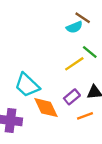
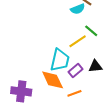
cyan trapezoid: (27, 85) -> (60, 60), moved, turned -120
orange line: (85, 116) -> (74, 93), moved

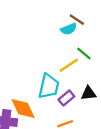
orange diamond: (53, 80) -> (23, 108), moved

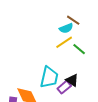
yellow line: (69, 65) -> (64, 42), moved
black triangle: (89, 93) -> (72, 80), moved, turned 40

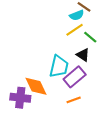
black triangle: (72, 80) -> (83, 55), moved
purple rectangle: (64, 87) -> (75, 77), size x1.5

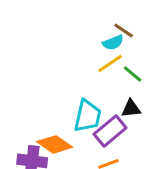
black triangle: (83, 55) -> (131, 108), moved, turned -40
orange diamond: (36, 86) -> (55, 144), turned -30

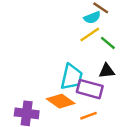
purple rectangle: (110, 131) -> (90, 89), turned 55
orange diamond: (55, 144) -> (61, 101), moved

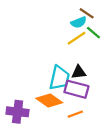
green line: (108, 43) -> (93, 33), moved
black triangle: (107, 71) -> (79, 72), moved

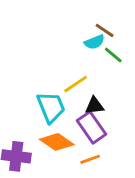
yellow line: (76, 38) -> (76, 84), moved
cyan trapezoid: (59, 78) -> (51, 107), moved, turned -35
purple rectangle: (76, 89) -> (92, 127), turned 40

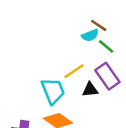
purple rectangle: (92, 127) -> (107, 76), moved

